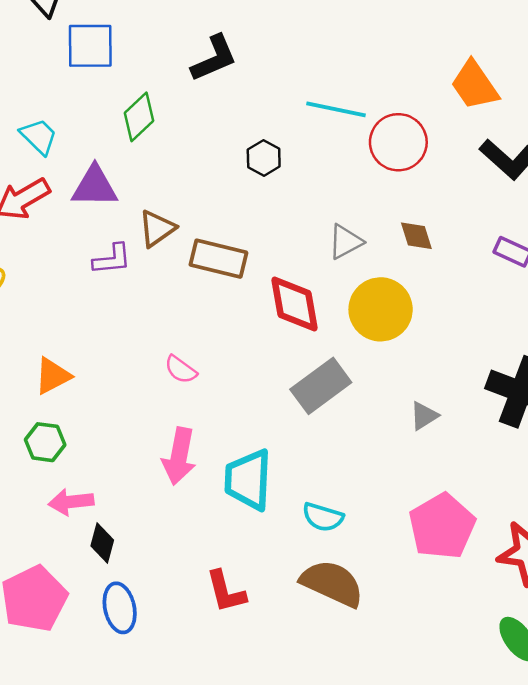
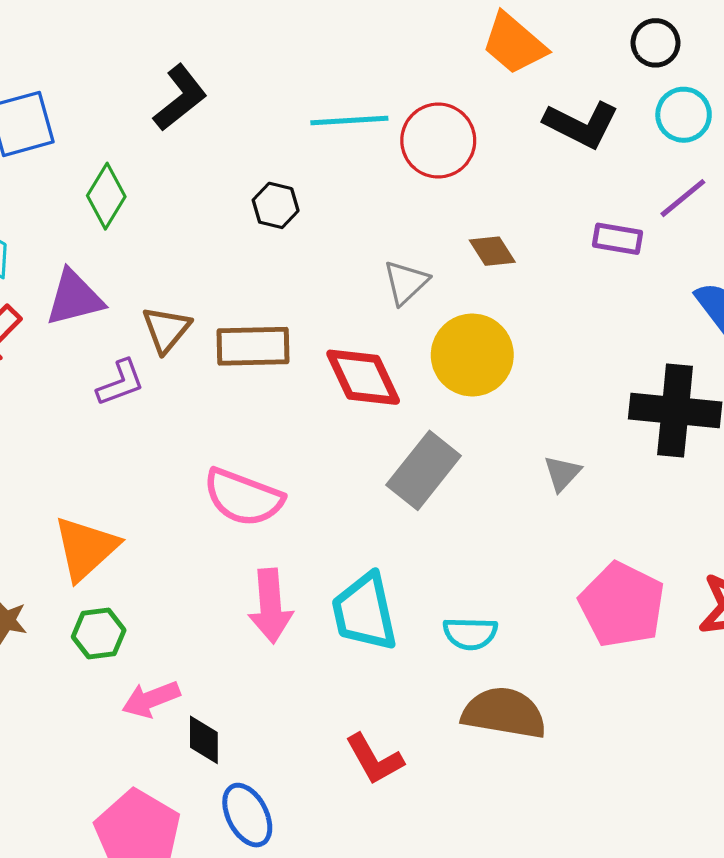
pink semicircle: (181, 370) -> (243, 497), size x1.8
orange triangle: (53, 376) -> (86, 548), size x1.4

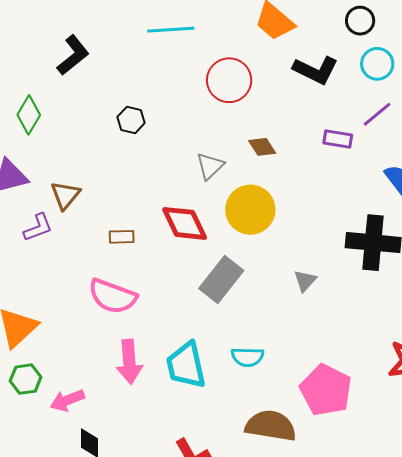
cyan line: (349, 121) -> (171, 30), moved
brown rectangle: (253, 346) -> (122, 237), moved, size x0.6
pink pentagon: (622, 605) -> (326, 390), moved
cyan semicircle: (470, 633) -> (248, 357), moved
pink arrow: (151, 699) -> (67, 400), moved

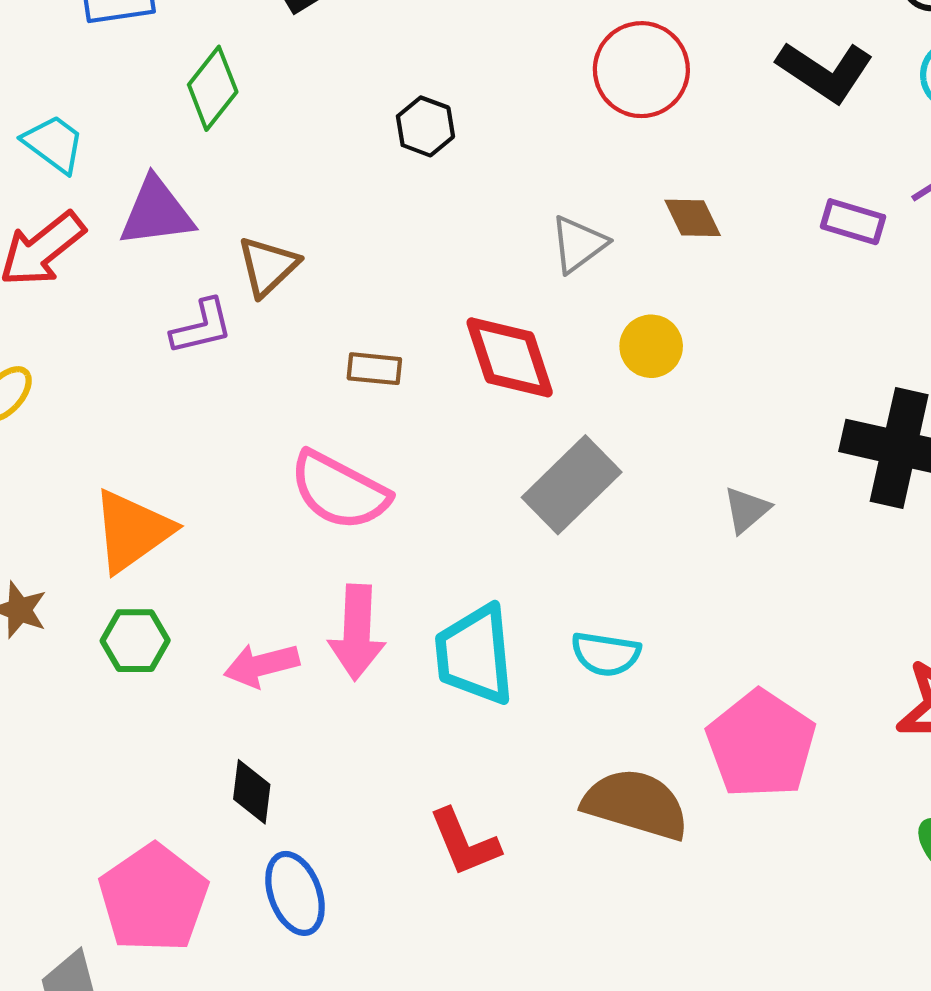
yellow circle: (250, 210) -> (651, 346), size x0.6
pink arrow: (67, 400) -> (261, 665), moved

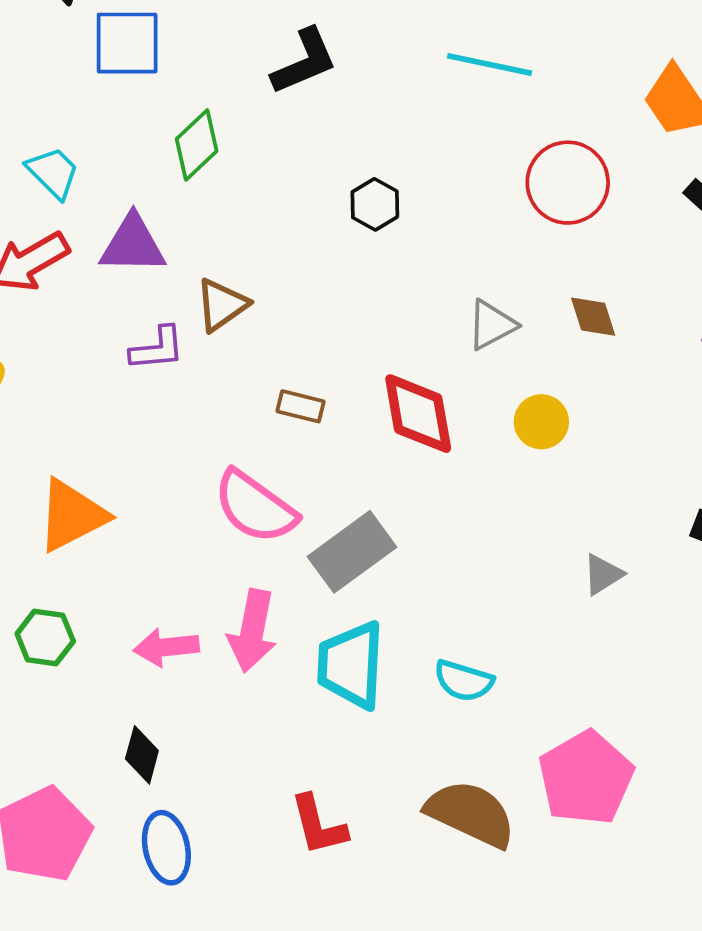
gray rectangle: (572, 485) -> (352, 552), moved
green hexagon: (135, 641) -> (45, 637), moved

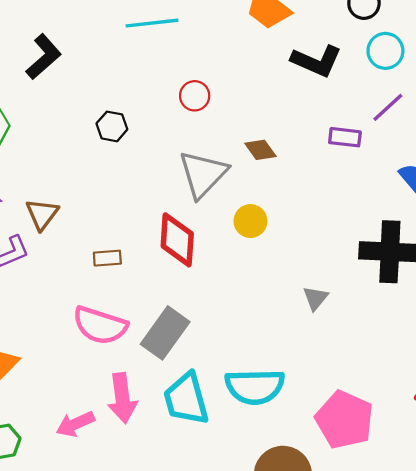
red circle: (568, 183) -> (195, 96), moved, size x0.6
gray triangle: (492, 325) -> (203, 174), size x1.6
red diamond: (418, 414) -> (177, 240), turned 32
cyan semicircle: (464, 681) -> (255, 387), size x1.6

